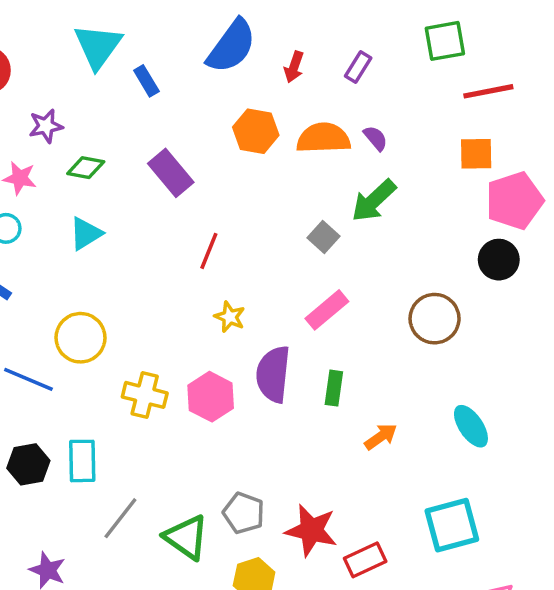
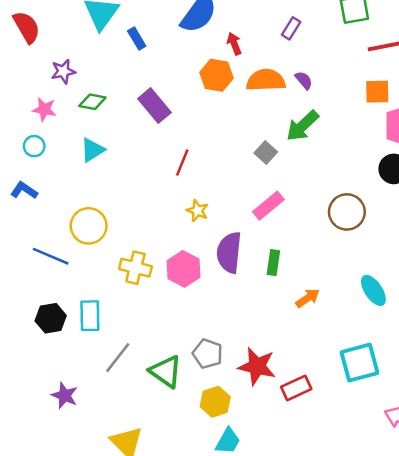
red arrow: (294, 67) -> (234, 44), moved, turned 140

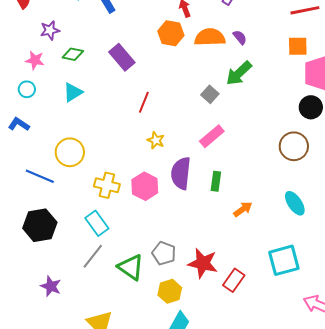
brown circle: (347, 212) -> (294, 146), moved
cyan rectangle: (90, 316) -> (97, 223), moved, turned -35
black hexagon: (51, 318) -> (40, 225), size x1.4
red rectangle: (296, 388) -> (234, 280), turned -30

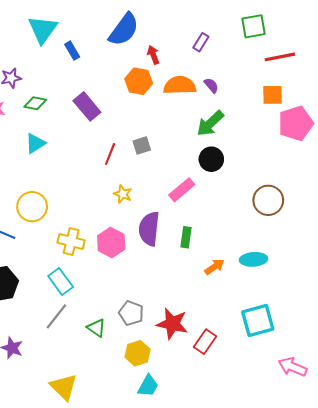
gray square: (210, 94) -> (142, 145), moved, turned 30
black circle: (311, 107) -> (211, 159), moved
cyan ellipse: (295, 203) -> (253, 259), moved, turned -60
green triangle: (131, 267) -> (96, 328), size x0.7

